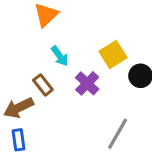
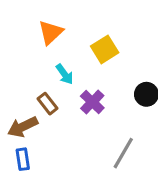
yellow square: (113, 54) -> (105, 49), moved

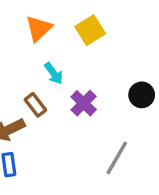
yellow square: (105, 49) -> (90, 30), moved

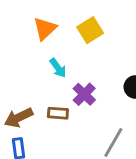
brown rectangle: (35, 105) -> (58, 113), moved, turned -48

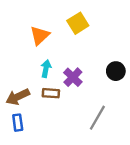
orange triangle: (45, 29) -> (40, 35), moved
cyan arrow: (58, 68) -> (46, 69), moved, turned -133

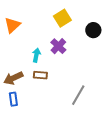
orange triangle: (40, 35) -> (12, 25), moved
black circle: (116, 71) -> (93, 30), moved
purple cross: (73, 77) -> (58, 46), moved

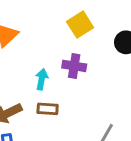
purple cross: (58, 46) -> (74, 66), turned -35

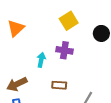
brown rectangle: (48, 109) -> (59, 85), moved

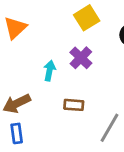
purple cross: (64, 50) -> (81, 58), turned 35

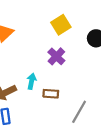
cyan arrow: (49, 71) -> (32, 81), moved

